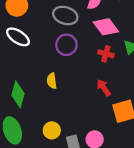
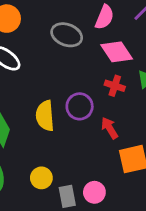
purple circle: (66, 45) -> (80, 106), moved
yellow semicircle: (52, 81) -> (45, 116), size x1.5

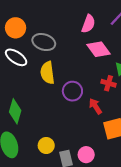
gray ellipse: (67, 35) -> (44, 42), moved
red cross: (115, 86) -> (108, 83), moved
yellow semicircle: (45, 116) -> (47, 73), moved

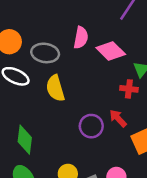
pink semicircle: (88, 24) -> (81, 38), moved
purple circle: (72, 91) -> (91, 126), moved

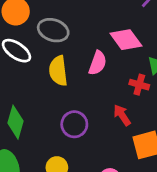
pink semicircle: (81, 38) -> (98, 63), moved
purple circle: (91, 126) -> (74, 124), moved

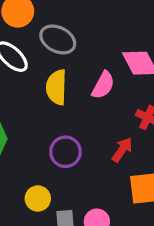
red arrow: (122, 115) -> (122, 150), turned 60

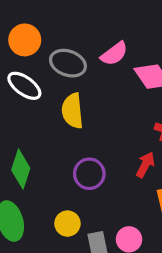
pink semicircle: (103, 85) -> (114, 54), moved, turned 32

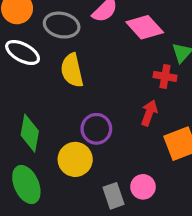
yellow circle: (67, 224) -> (75, 159), moved, size x1.4

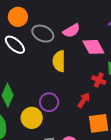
yellow semicircle: (72, 70) -> (59, 61), moved

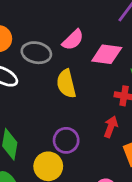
pink diamond: (93, 47) -> (107, 54), turned -40

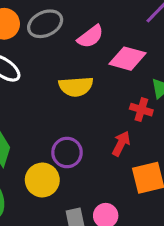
gray ellipse: (36, 53) -> (45, 24), moved, turned -44
yellow semicircle: (66, 84) -> (76, 87), turned -88

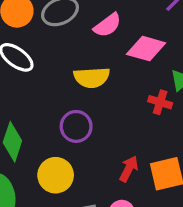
red arrow: (121, 144) -> (129, 169), moved
purple circle: (67, 153) -> (76, 126), moved

